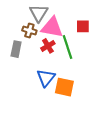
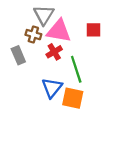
green line: (67, 47) -> (76, 69), moved
gray rectangle: (16, 49) -> (18, 55), turned -35

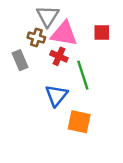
red cross: (54, 52) -> (59, 56), turned -35
orange square: (73, 98) -> (79, 122), moved

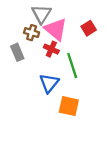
red square: (102, 32) -> (89, 28), turned -32
pink triangle: (64, 34) -> (56, 29), turned 30

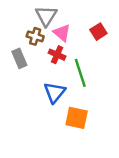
pink triangle: (56, 29) -> (62, 33), size x0.7

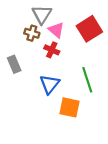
red square: (98, 32) -> (89, 29), size x1.6
gray rectangle: (19, 58) -> (14, 64), moved
green line: (80, 73) -> (87, 80), moved

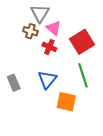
red square: (89, 29) -> (82, 42), moved
gray rectangle: (14, 64) -> (14, 83), moved

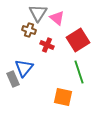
pink triangle: (54, 28) -> (57, 18), moved
blue triangle: (47, 80) -> (24, 68), moved

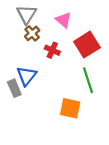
gray triangle: (38, 13) -> (27, 14), moved
brown cross: (29, 30) -> (32, 33), turned 32

